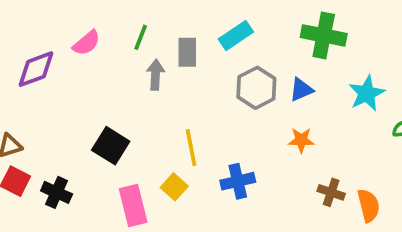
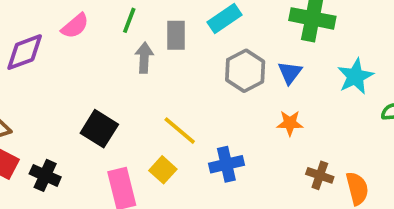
blue triangle: (301, 90) -> (290, 73), turned -30
yellow line: (191, 148) -> (180, 131), turned -39

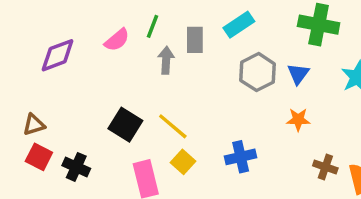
pink semicircle: (75, 26) -> (117, 40), moved
yellow line: (180, 131) -> (173, 126), moved

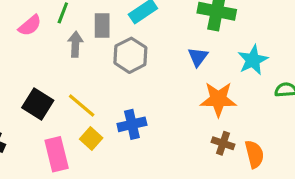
gray hexagon: (258, 72) -> (130, 55), moved
orange star: (298, 120) -> (218, 99), moved, size x1.6
blue cross: (241, 157) -> (132, 124), moved

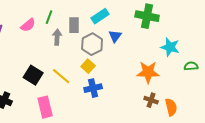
blue triangle: (198, 57) -> (115, 36), moved
cyan star: (253, 60) -> (170, 47), turned -30
yellow square: (91, 138) -> (88, 66), moved

